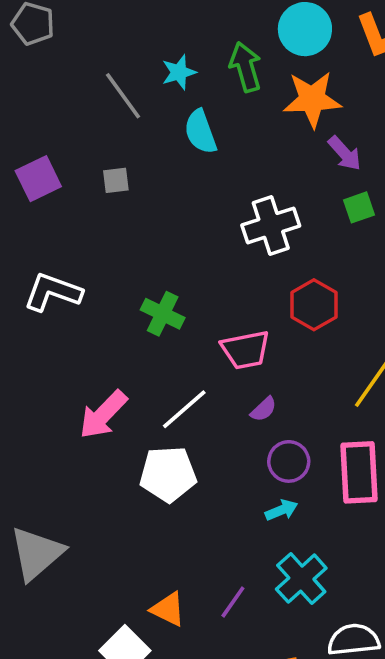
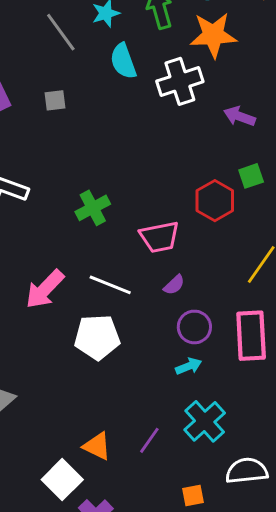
purple arrow: (345, 153) -> (239, 116), moved, turned 152
green square: (359, 207) -> (251, 176), moved
white cross: (271, 225) -> (180, 81), moved
green cross: (163, 314) -> (93, 208), turned 36
white line: (184, 409) -> (110, 285), turned 63

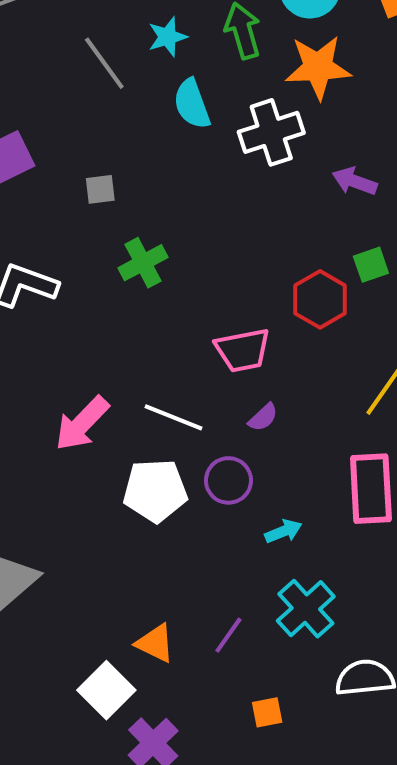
gray square: (55, 100) -> (100, 189), moved
green cross: (93, 208) -> (143, 263), moved
purple circle: (194, 327) -> (228, 480), moved
orange square: (193, 495) -> (267, 712), moved

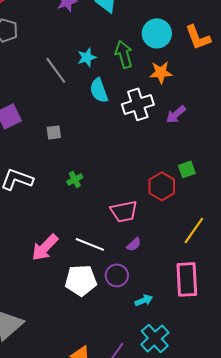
orange star: (318, 67) -> (161, 72), size x0.7
purple arrow: (355, 181) -> (176, 114), moved, turned -60
green cross: (143, 263) -> (75, 179), moved, size x0.7

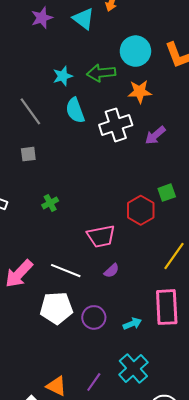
green arrow: (124, 54) -> (101, 73), turned -80
gray line: (56, 70) -> (30, 111), moved
purple circle: (117, 275) -> (94, 317), moved
cyan arrow: (144, 300) -> (132, 324), moved

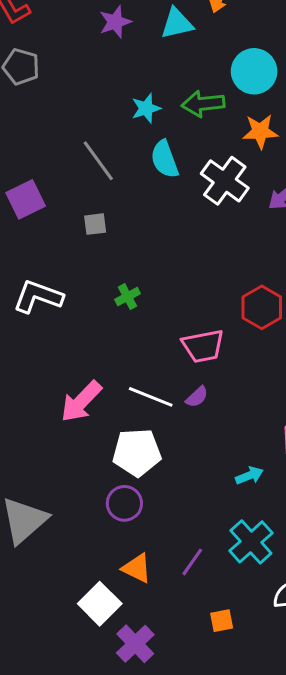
cyan triangle: (83, 19) -> (177, 23), turned -50
white cross: (116, 125) -> (225, 181), turned -36
purple semicircle: (112, 271) -> (197, 397), moved
purple circle: (94, 317) -> (124, 503), moved

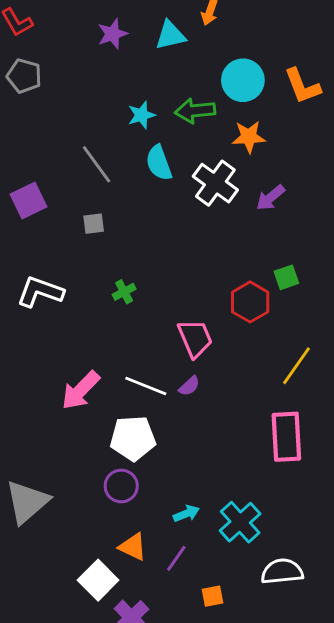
pink trapezoid: (203, 346) -> (195, 338), turned -102
cyan arrow: (249, 476) -> (186, 514), moved
purple line: (192, 562) -> (176, 558), moved

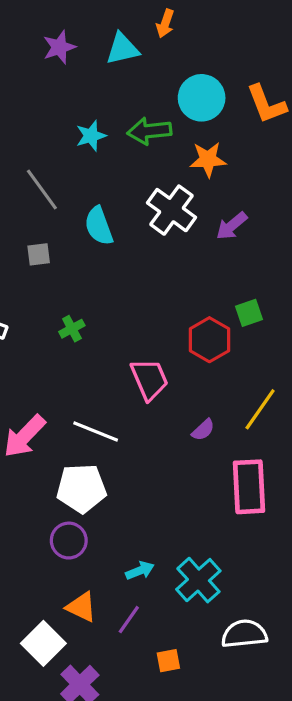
cyan semicircle: (159, 163) -> (99, 226), moved
purple semicircle: (189, 386) -> (203, 430), moved

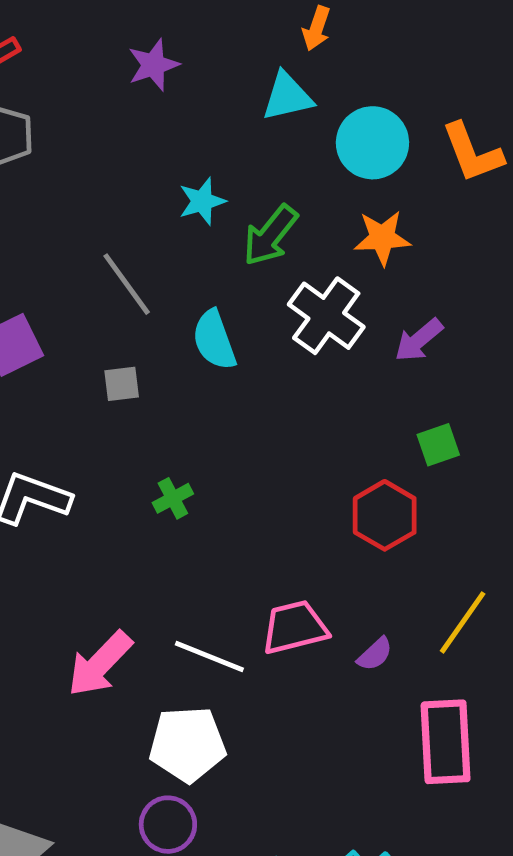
cyan triangle: (123, 49) -> (287, 97), moved
green arrow: (149, 131) -> (270, 235), moved, turned -45
green square: (249, 313) -> (438, 445), moved
pink trapezoid: (149, 379) -> (295, 627), moved, turned -81

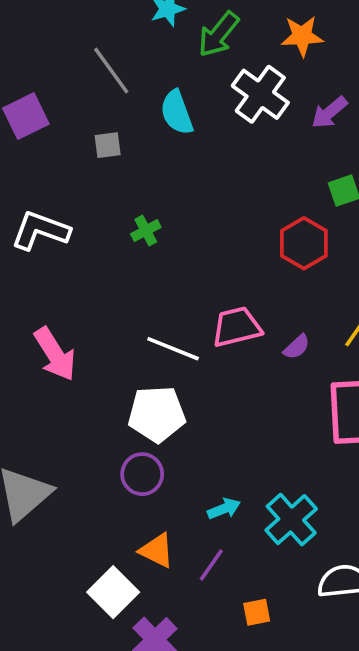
pink arrow: (100, 664) -> (55, 354), moved, turned -76

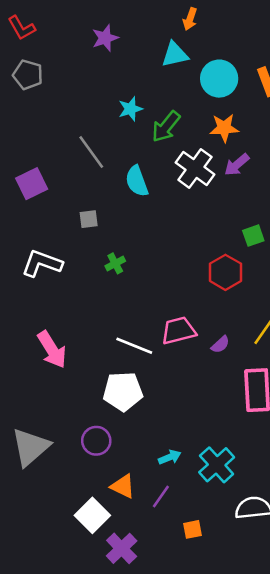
purple arrow: (329, 112) -> (237, 165), moved
gray square: (108, 145) -> (89, 219), moved
purple circle: (142, 474) -> (96, 441), moved

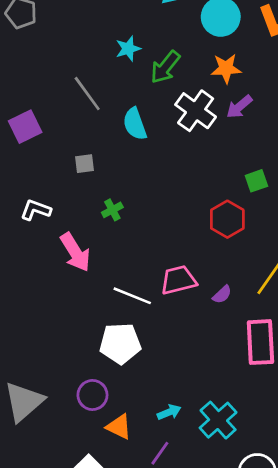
white L-shape: (42, 263) -> (36, 210), size x0.7
pink arrow: (52, 350) -> (75, 252), moved
orange triangle: (123, 486) -> (119, 427), moved

